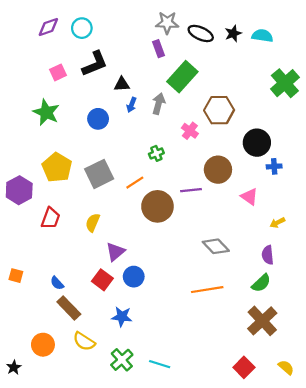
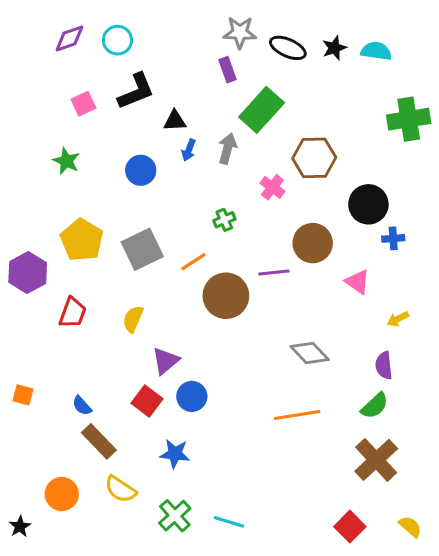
green cross: (285, 83) -> (409, 119), turned 32
green star: (46, 112) -> (66, 161), size x0.7

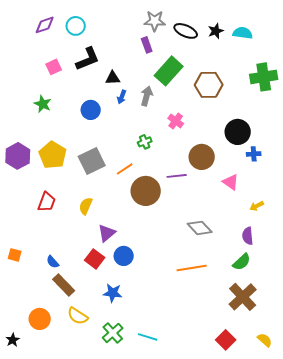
brown hexagon: (314, 158) -> (209, 85), moved
purple hexagon: (28, 273) -> (18, 156), moved

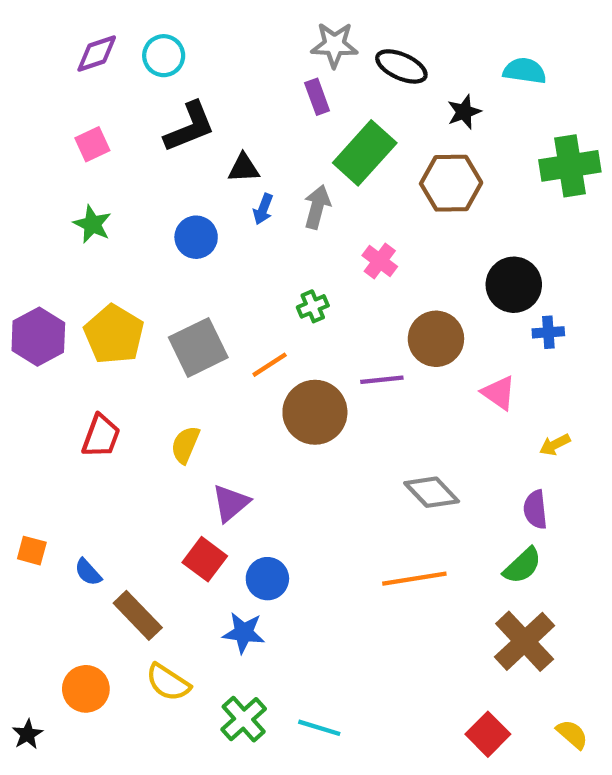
black star: (216, 31) -> (464, 112), moved
pink square: (54, 67) -> (92, 144), moved
blue circle: (124, 256) -> (267, 579), moved
blue semicircle: (53, 262) -> (88, 572), moved

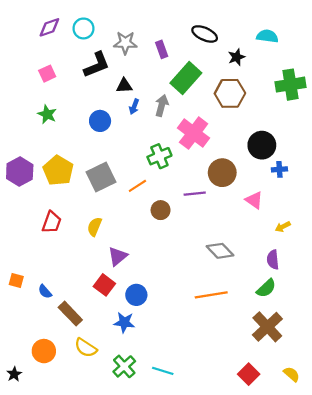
gray star: (334, 45) -> (125, 43), moved
pink cross: (380, 261) -> (194, 133), size x1.8
green cross: (313, 306) -> (159, 156), size x1.5
brown circle: (315, 412) -> (161, 210), size x0.6

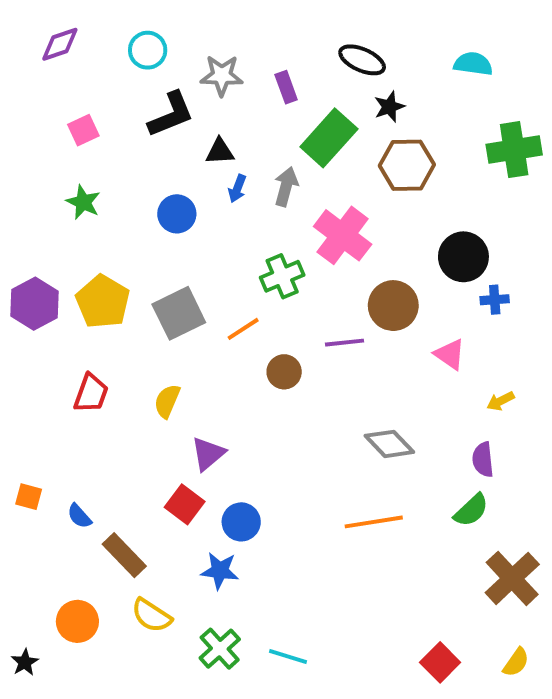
purple diamond: (49, 27) -> (60, 44), moved
black star: (237, 57) -> (389, 107), moved
brown cross: (267, 327) -> (512, 578), moved
yellow semicircle: (292, 374) -> (516, 662), turned 84

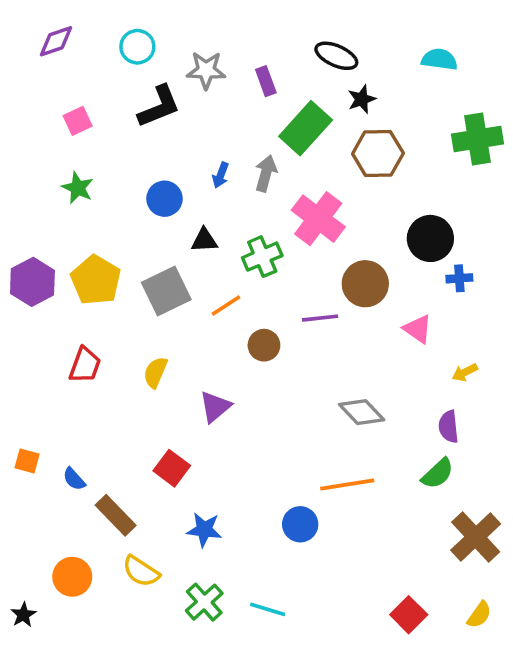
black triangle: (220, 152) -> (204, 240), moved
purple triangle: (208, 454) -> (215, 407), moved
blue circle: (241, 522) -> (300, 524), moved

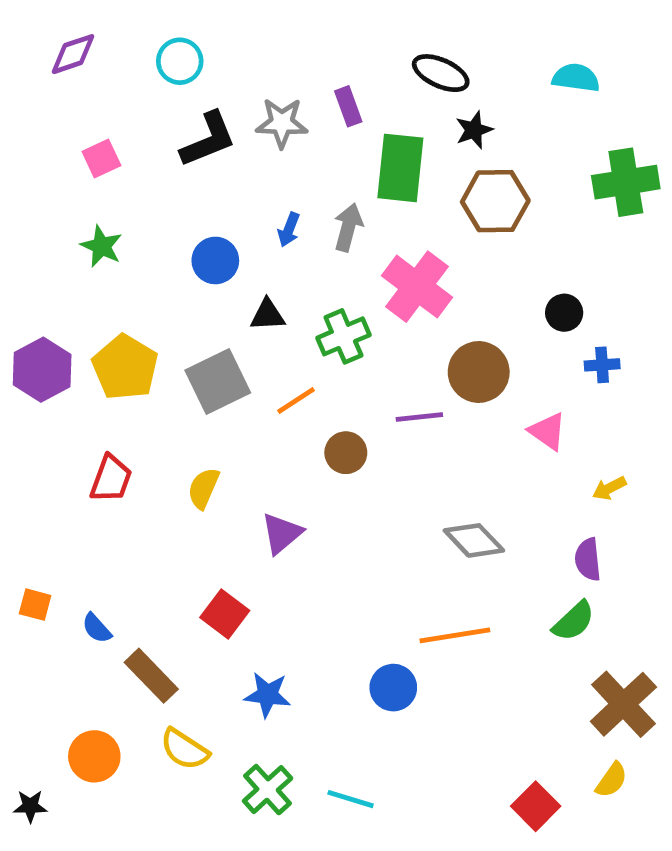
gray star: (206, 70) -> (282, 123), moved
green rectangle: (306, 128) -> (400, 168), turned -36
black circle: (430, 238) -> (564, 313), size x0.6
black star: (23, 615) -> (30, 806), turned 30
yellow semicircle: (479, 615) -> (612, 780), moved

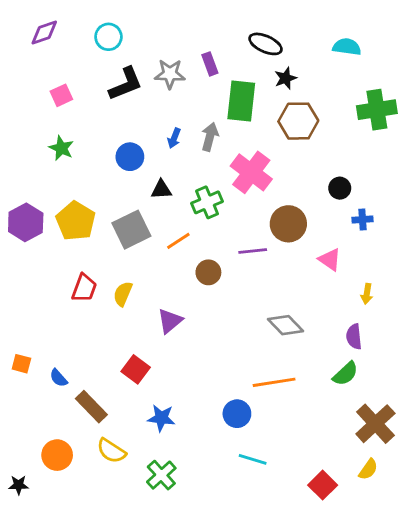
red trapezoid: (111, 479) -> (84, 288), moved
yellow arrow: (609, 488) -> (367, 294), turned -54
cyan line: (351, 799) -> (253, 459), moved

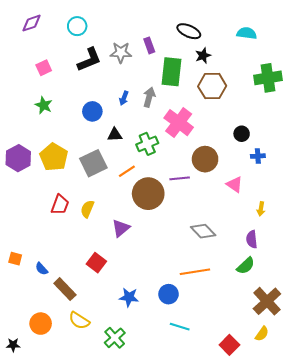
brown circle: (208, 272) -> (148, 194), size x1.8
blue star: (161, 418) -> (129, 297), moved

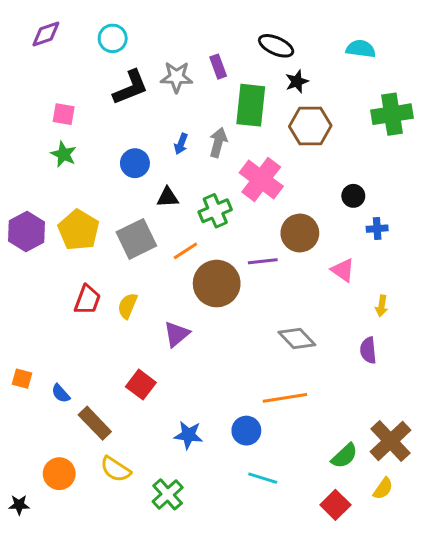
pink square: (44, 68) -> (64, 114), moved, turned 35
green semicircle: (246, 266) -> (344, 456), moved

